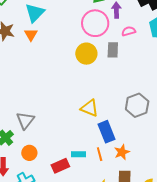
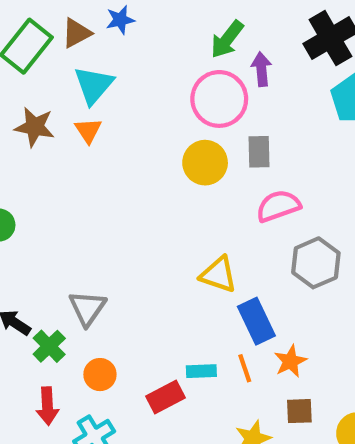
pink semicircle: (129, 31) -> (278, 206), moved, size x1.5

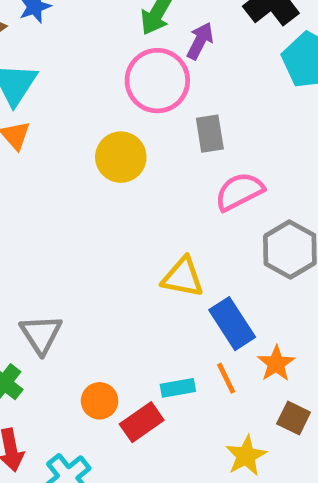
purple arrow: (261, 69) -> (200, 41), turned 40
yellow circle: (205, 163) -> (121, 157), moved
orange circle: (100, 375) -> (100, 401), moved
brown square: (299, 411) -> (294, 418), turned 36

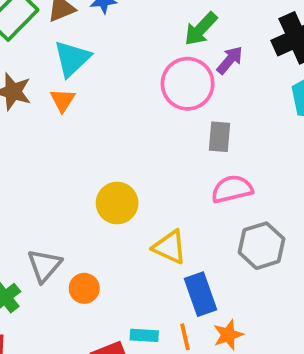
yellow circle: (121, 157) -> (117, 203), moved
orange circle: (100, 401) -> (84, 288), moved

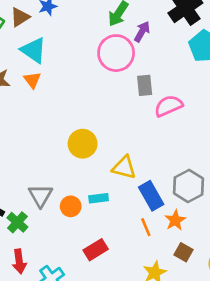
cyan triangle: (72, 59) -> (34, 50), turned -32
pink semicircle: (232, 189) -> (168, 106), moved
gray hexagon: (262, 246) -> (188, 186), moved
cyan rectangle: (144, 335) -> (99, 198), moved

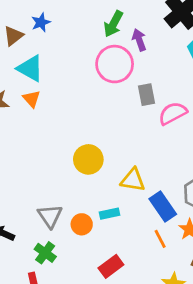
purple arrow: (142, 32) -> (139, 40), turned -45
green cross: (17, 222) -> (45, 253), moved

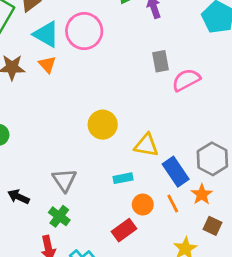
pink circle: (115, 64) -> (84, 31), moved
orange circle: (82, 224) -> (143, 205), moved

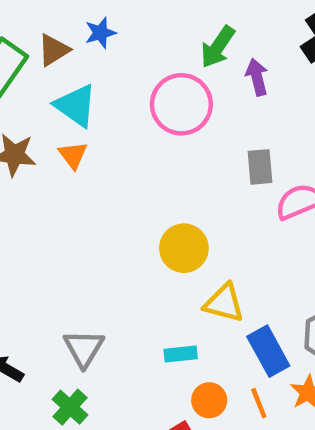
pink circle: (84, 31) -> (181, 104), moved
yellow circle: (103, 125) -> (184, 248), moved

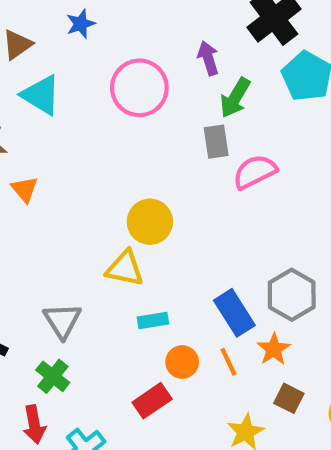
blue star: (100, 33) -> (81, 24), moved
green arrow: (218, 47) -> (235, 98), moved
orange triangle: (73, 155) -> (25, 189), moved
yellow triangle: (224, 303) -> (125, 268), moved

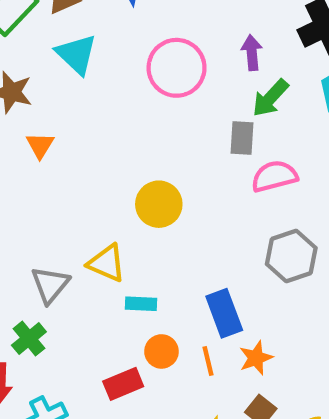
yellow triangle: (125, 268) -> (107, 263), moved
gray hexagon: (292, 295) -> (291, 256), moved

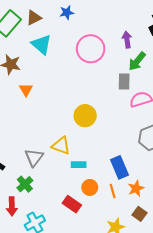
red rectangle: (123, 384) -> (72, 204), turned 60

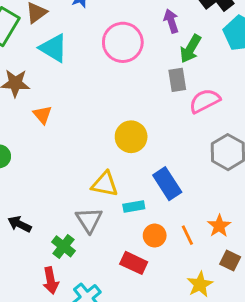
gray triangle: (34, 157) -> (89, 220), moved
blue rectangle: (119, 167) -> (167, 184), moved

